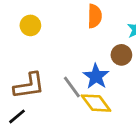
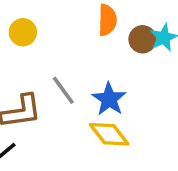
brown circle: (121, 55) -> (143, 39), moved
gray line: (72, 87) -> (63, 90), moved

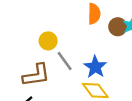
yellow circle: (23, 32) -> (48, 41), moved

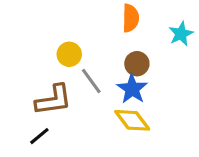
brown circle: (118, 27) -> (137, 64), moved

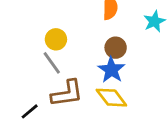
gray line: (91, 81) -> (52, 63), moved
brown L-shape: (54, 100) -> (67, 93), moved

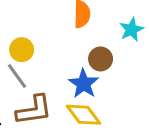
brown circle: (116, 48) -> (101, 59), moved

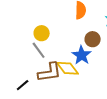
yellow diamond: (84, 115) -> (68, 68), moved

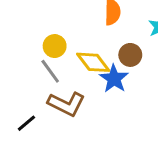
yellow diamond: (68, 68) -> (93, 62), moved
brown L-shape: (50, 72) -> (66, 104), turned 35

